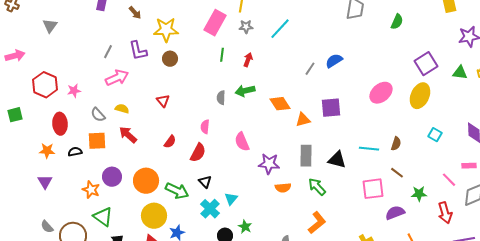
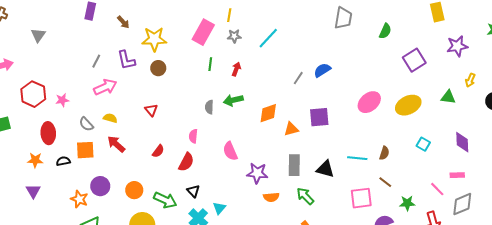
purple square: (426, 64) -> (414, 60), moved
green triangle: (460, 73) -> (448, 97), moved
yellow ellipse: (420, 96) -> (408, 105), turned 40
orange diamond: (280, 104) -> (268, 113), turned -75
orange circle: (146, 181) -> (134, 190), size x0.7

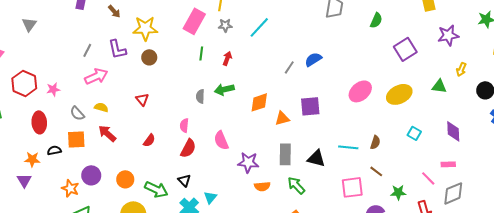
orange star: (35, 160) -> (32, 159), moved
red semicircle: (186, 162) -> (188, 148), moved

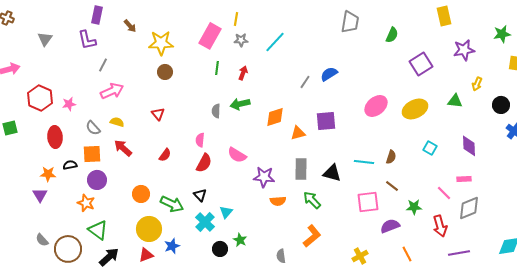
purple L-shape: (117, 49) -> (87, 40), moved
pink semicircle: (221, 140) -> (237, 155), turned -36
purple circle: (91, 175) -> (97, 180), moved

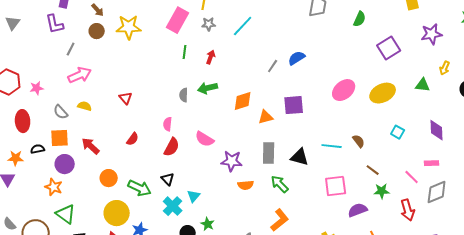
brown circle: (165, 72) -> (97, 31), moved
red arrow: (123, 148) -> (91, 146), moved
brown semicircle: (391, 157) -> (359, 141), turned -56
brown line: (392, 186) -> (373, 170), moved

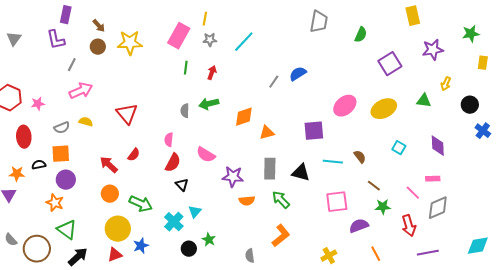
red triangle: (126, 98) -> (127, 114), size x1.6
purple square: (294, 105) -> (314, 131), moved
gray semicircle: (61, 112) -> (62, 128), turned -70
red arrow: (91, 146) -> (109, 165), moved
black triangle: (168, 179) -> (182, 185), moved

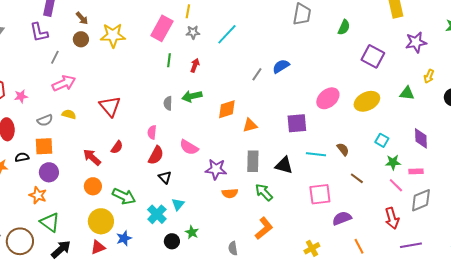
purple square: (390, 64) -> (373, 56), turned -30
green star: (383, 207) -> (393, 162), moved

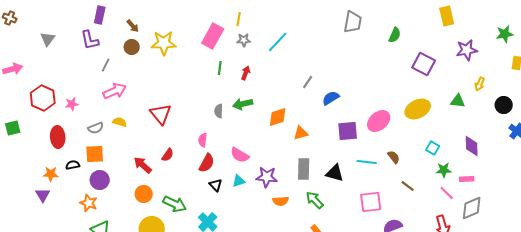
blue semicircle: (281, 66) -> (331, 98), moved
pink ellipse: (328, 98) -> (379, 121), moved
cyan triangle: (178, 204) -> (239, 181), moved, turned 32

